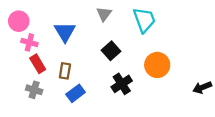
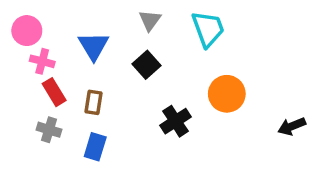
black square: (111, 51) -> (146, 65), moved
blue rectangle: (76, 93) -> (95, 147), moved, turned -36

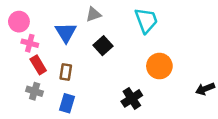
gray triangle: (150, 20) -> (93, 14), moved, turned 35
black cross: (176, 121) -> (132, 98), moved

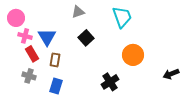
blue triangle: (66, 32) -> (47, 37), moved

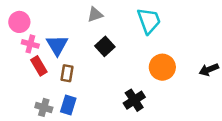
black arrow: (171, 74) -> (209, 70), moved
gray cross: (29, 76) -> (44, 107), moved

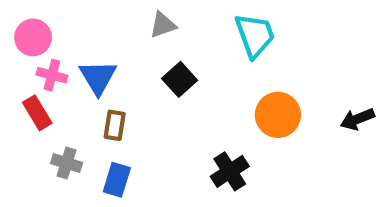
red rectangle: (39, 66) -> (37, 113), moved
gray cross: (44, 107) -> (67, 163), moved

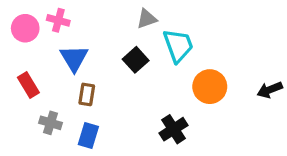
gray triangle: (163, 25) -> (147, 19), moved
cyan trapezoid: (255, 35) -> (178, 46), moved
pink cross: (52, 75) -> (58, 20), moved

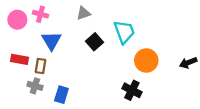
gray triangle: (147, 19) -> (83, 13), moved
red rectangle: (28, 85) -> (20, 59), turned -49
brown rectangle: (87, 94) -> (40, 66), moved
black cross: (173, 129) -> (132, 90), moved, turned -30

